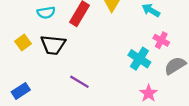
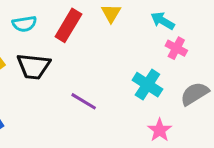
pink cross: (161, 40) -> (176, 48), moved
purple line: (79, 82) -> (84, 101), moved

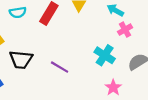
pink cross: (176, 48) -> (125, 30), turned 32
black trapezoid: (34, 66) -> (21, 60), moved

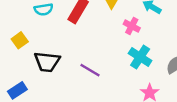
pink cross: (125, 30) -> (132, 26), moved, turned -32

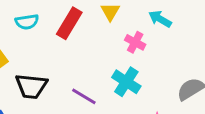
cyan cross: (140, 57) -> (126, 82), moved

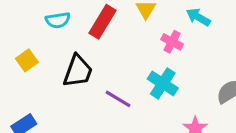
black trapezoid: (31, 86) -> (78, 71), moved, turned -76

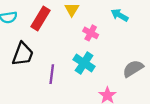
cyan arrow: (198, 17) -> (120, 15), moved
purple line: (118, 99) -> (52, 74), turned 66

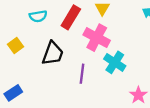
pink cross: (91, 33) -> (97, 38), moved, size x1.6

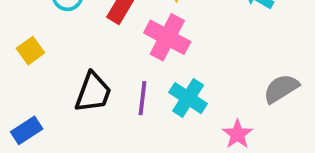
black trapezoid: (53, 53) -> (93, 92), moved
cyan cross: (115, 62) -> (188, 98), moved

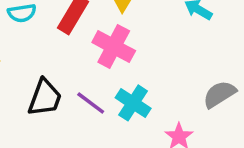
purple line: (142, 98) -> (91, 103), turned -60

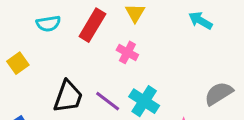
pink cross: (114, 47) -> (127, 52), size x0.6

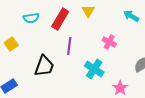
pink cross: (127, 52) -> (109, 42), moved
purple line: (108, 101) -> (69, 46), moved, turned 60

